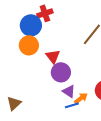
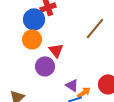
purple circle: (61, 72) -> (45, 66), moved

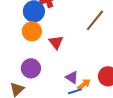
purple circle: (45, 66) -> (31, 68), moved

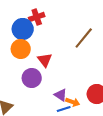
purple circle: (31, 68) -> (32, 78), moved
orange arrow: (84, 84) -> (73, 102), turned 56

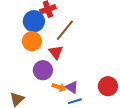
brown line: (84, 38) -> (65, 30), moved
orange arrow: (73, 102) -> (59, 87), moved

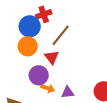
orange arrow: (59, 87) -> (48, 88), moved
purple triangle: (72, 87) -> (68, 92), turned -40

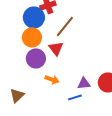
purple circle: (39, 75) -> (36, 58), moved
purple triangle: (68, 92) -> (84, 83), moved

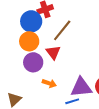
purple triangle: (84, 83) -> (81, 87), size x1.6

